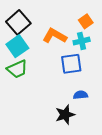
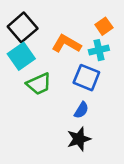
blue square: (71, 64) -> (86, 78), turned 30
green trapezoid: (17, 69) -> (39, 84), moved
blue semicircle: (81, 95) -> (81, 110), moved, turned 128

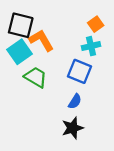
black square: (23, 27) -> (21, 25), turned -35
orange L-shape: (66, 44) -> (41, 40), moved, turned 30
green trapezoid: (39, 84) -> (36, 77), turned -125

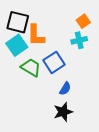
orange L-shape: (41, 40) -> (36, 35), turned -150
blue square: (79, 71) -> (54, 62), moved, turned 35

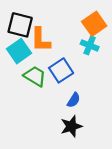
orange square: (83, 21) -> (94, 24), size x1.5
cyan cross: (79, 40) -> (90, 45), turned 35

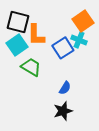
blue square: (61, 70) -> (63, 48), moved

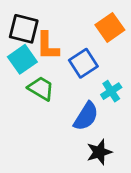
cyan cross: (79, 40) -> (111, 91), moved, turned 35
blue semicircle: (65, 88) -> (86, 116), size x1.6
black star: (63, 111) -> (99, 152), moved

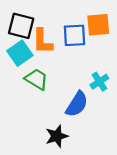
orange square: (110, 27) -> (98, 25), turned 30
blue square: (83, 63) -> (75, 35), moved, turned 30
black star: (99, 152) -> (57, 136), moved

